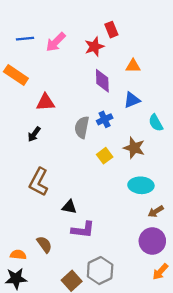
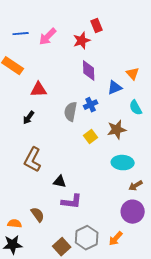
orange triangle: (133, 66) -> (133, 74), moved, turned 48
brown star: (134, 148) -> (117, 130), turned -30
orange arrow: (160, 272) -> (116, 239), moved

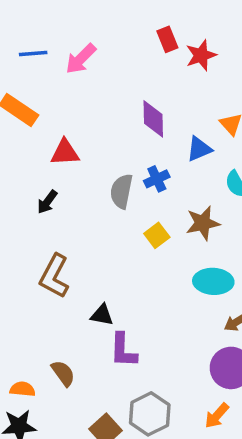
red star: (82, 41) -> (201, 55), moved
purple L-shape: (72, 202) -> (123, 350), turned 85
orange arrow: (116, 239) -> (217, 416), moved

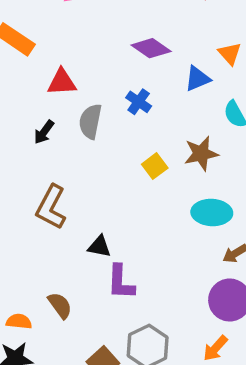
purple diamond: (153, 119) -> (151, 48), turned -54
blue cross: (157, 179) -> (139, 102), moved, turned -30
gray semicircle: (121, 191) -> (90, 121), moved

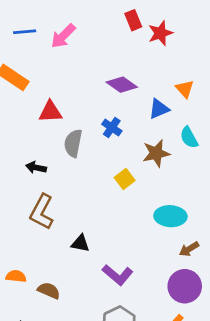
black arrow: (44, 132) -> (36, 168), moved, turned 66
brown star: (201, 154) -> (156, 153), moved
purple L-shape: (121, 282) -> (117, 275), moved, turned -52
brown semicircle: (60, 305) -> (49, 291), turned -30
orange semicircle: (19, 321) -> (16, 276), moved

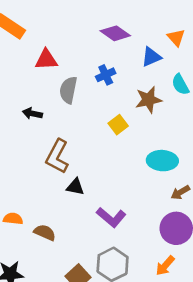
blue cross: (112, 127) -> (106, 75), turned 30
brown L-shape: (42, 212) -> (57, 156), moved

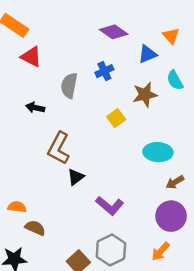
red triangle: (46, 60) -> (31, 57), moved, turned 30
black triangle: (75, 187) -> (76, 177), turned -48
brown semicircle: (45, 232) -> (35, 228), moved

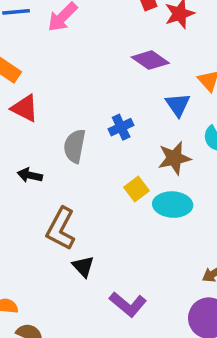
purple diamond: (114, 32) -> (150, 60), moved
blue triangle: (148, 54) -> (178, 105), turned -42
cyan ellipse: (158, 152) -> (173, 205), moved
black triangle: (76, 177) -> (83, 266), turned -36

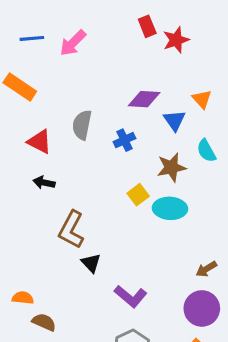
purple diamond: (150, 60) -> (144, 99), moved, turned -32
red triangle: (25, 108) -> (40, 142), moved
gray semicircle: (75, 146) -> (82, 125), moved

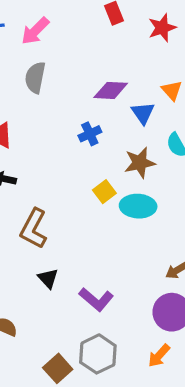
red star: (176, 40) -> (162, 28), moved
gray semicircle: (82, 125) -> (35, 78), moved
black triangle: (91, 263) -> (48, 278), moved

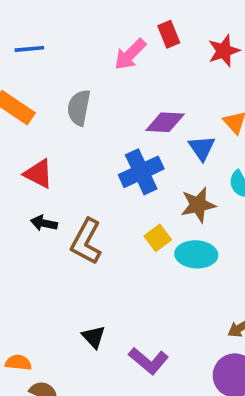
pink arrow: (35, 31) -> (130, 54), moved
blue cross: (90, 134) -> (141, 172), size x1.6
brown L-shape: (34, 229) -> (86, 242), moved

